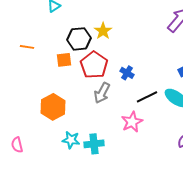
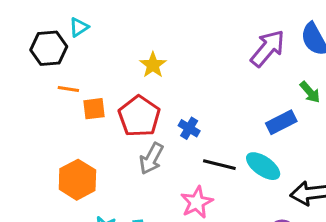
black hexagon: (79, 39) -> (49, 48), moved
orange line: (27, 47) -> (68, 89), moved
black line: (147, 97) -> (219, 165), turned 40

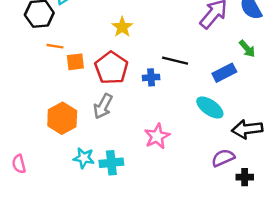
blue cross: (189, 128) -> (151, 77), turned -35
gray arrow: (151, 159) -> (103, 106), moved
black line: (219, 165) -> (175, 61), moved

